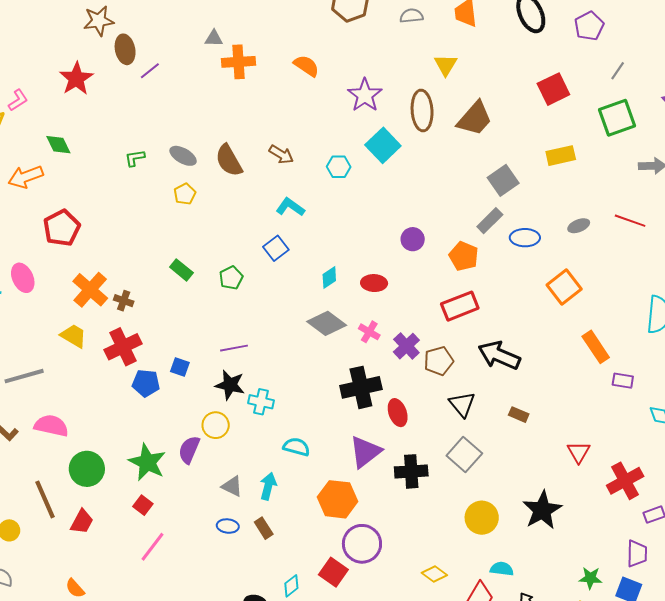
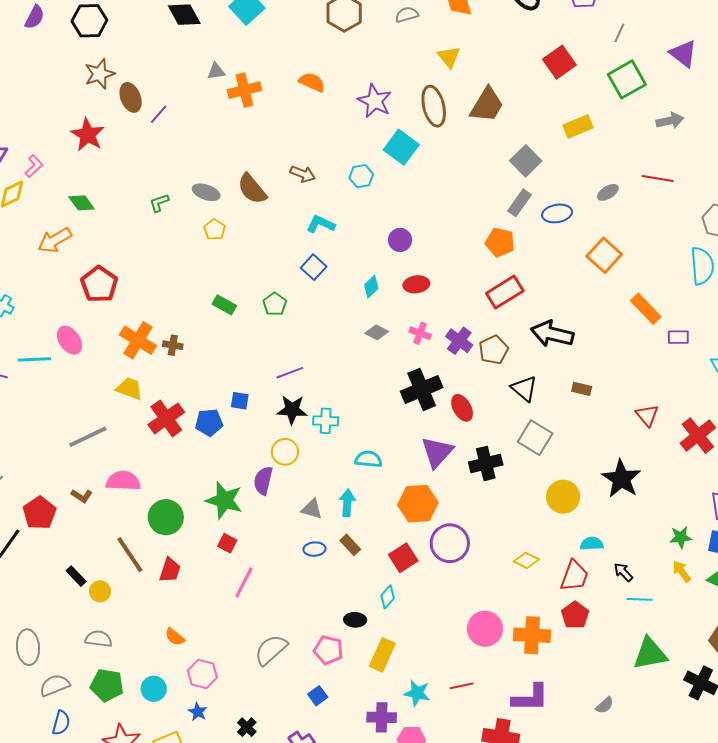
purple circle: (413, 239) -> (400, 240), moved
gray diamond: (327, 323) -> (377, 332), size x0.6
red cross: (123, 347) -> (166, 418), moved
red square: (333, 572) -> (403, 558), moved, turned 32

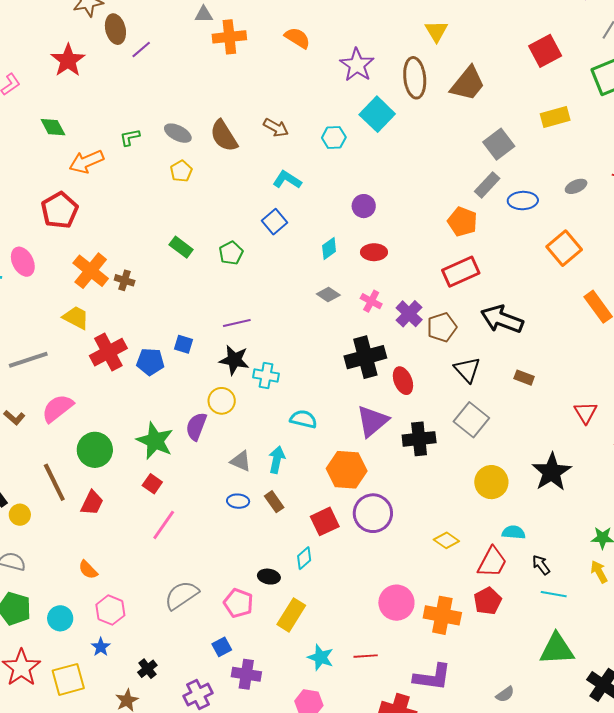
orange arrow: (55, 240) -> (86, 162), moved
pink semicircle: (123, 481) -> (57, 408), turned -48
purple cross: (382, 717) -> (246, 674), moved

